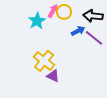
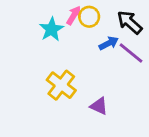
black arrow: (93, 16) -> (130, 22), turned 36
purple triangle: (53, 76) -> (99, 106), moved

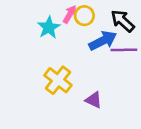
blue arrow: (109, 43) -> (103, 41), size x1.5
purple line: (131, 53) -> (124, 50), turned -40

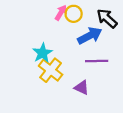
cyan star: (49, 27) -> (43, 53), moved
purple line: (124, 50) -> (97, 61), moved

